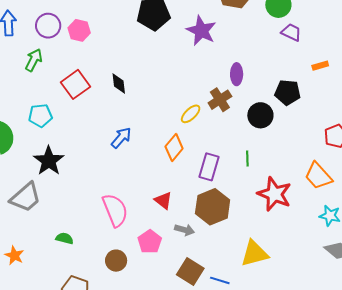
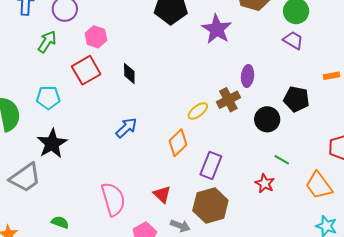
pink hexagon: (79, 30) -> (96, 37), moved
purple trapezoid: (291, 32) -> (293, 40), moved
green line: (247, 159) -> (282, 160), moved, turned -63
red star: (274, 194) -> (265, 183), moved, size x0.6

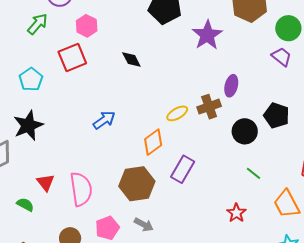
black diamond: (129, 74) -> (131, 60), moved, turned -35
cyan pentagon: (48, 98) -> (31, 79), turned 30
red star: (265, 183) -> (236, 213), moved
red triangle: (162, 194) -> (46, 182), moved
brown hexagon: (210, 206) -> (137, 184), moved

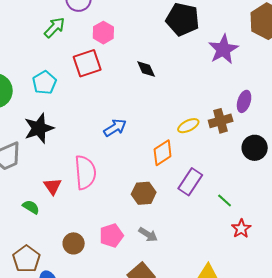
green line: (254, 173) -> (225, 201), moved
brown hexagon: (137, 184) -> (144, 193), size x0.7
pink semicircle: (81, 189) -> (85, 172), moved

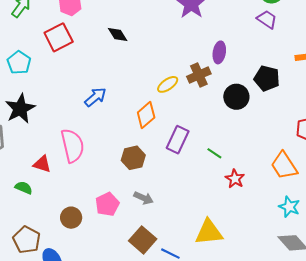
red triangle: (53, 186) -> (42, 164), turned -30

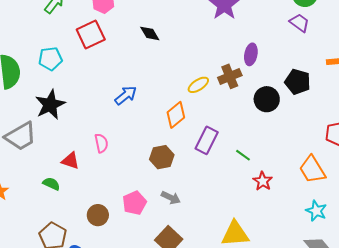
cyan pentagon: (19, 63) -> (50, 59), turned 30
pink semicircle: (72, 146) -> (101, 143), size x0.6

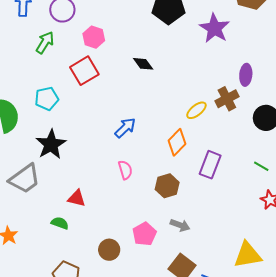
pink semicircle: (101, 143) -> (125, 170), moved
green line: (243, 155) -> (261, 166), moved

